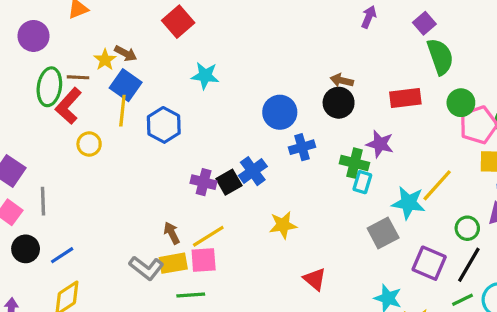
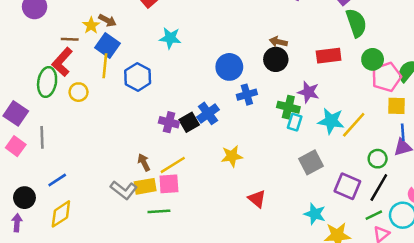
green ellipse: (49, 87) -> (47, 82), moved
cyan star: (408, 203) -> (331, 121), moved
black circle: (26, 249) -> (24, 198), moved

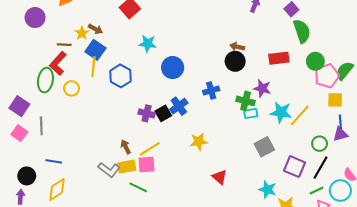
blue circle: (229, 67) -> (173, 68), moved
cyan rectangle: (295, 122) -> (251, 113), turned 64
blue line: (57, 180) -> (54, 161), turned 42
green line: (159, 211) -> (138, 187), turned 30

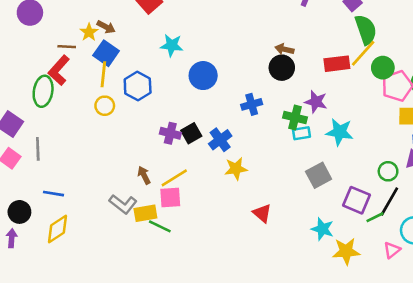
yellow circle: (72, 88) -> (105, 106), moved
blue cross: (179, 106) -> (220, 140), moved
yellow line: (300, 115) -> (363, 53), moved
yellow rectangle: (127, 167) -> (145, 213), moved
green line: (316, 191) -> (375, 217), moved

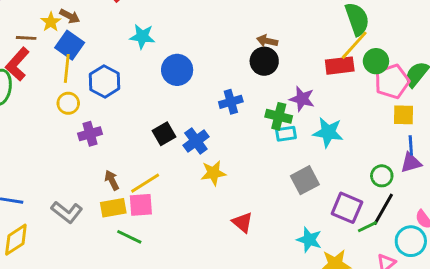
red rectangle: (337, 64) -> (340, 66), moved
purple cross: (170, 133) -> (90, 134), moved, turned -30
gray L-shape: (123, 204) -> (67, 212), moved
yellow rectangle: (145, 213) -> (113, 208), moved

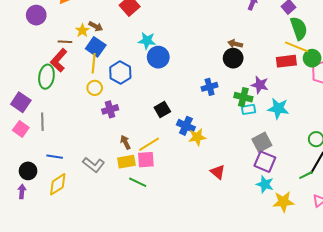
yellow line: (354, 45) -> (297, 47), turned 70
blue circle: (177, 70) -> (158, 57), moved
blue cross: (196, 141) -> (186, 126), moved, turned -30
purple square: (347, 208) -> (265, 162), moved

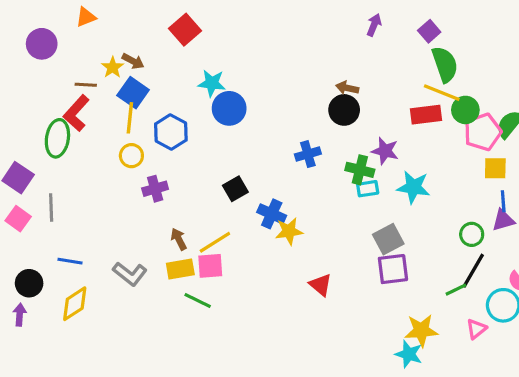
purple square: (265, 162) -> (393, 269), turned -30
cyan star: (265, 184) -> (409, 354), moved

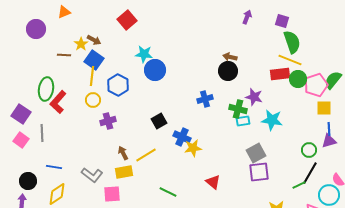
purple square: (429, 31) -> (282, 21), turned -32
green circle: (465, 110) -> (298, 79), moved
red L-shape: (76, 113) -> (58, 102), moved
pink square: (210, 266) -> (112, 194), moved
green line: (198, 301) -> (168, 192), moved

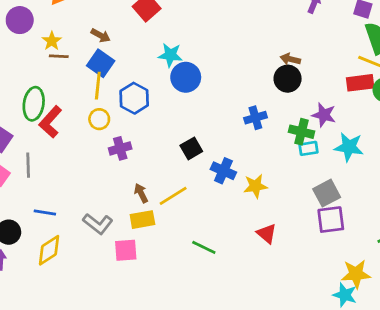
yellow star: (81, 44) -> (52, 41), moved
yellow star: (193, 148) -> (255, 186), moved

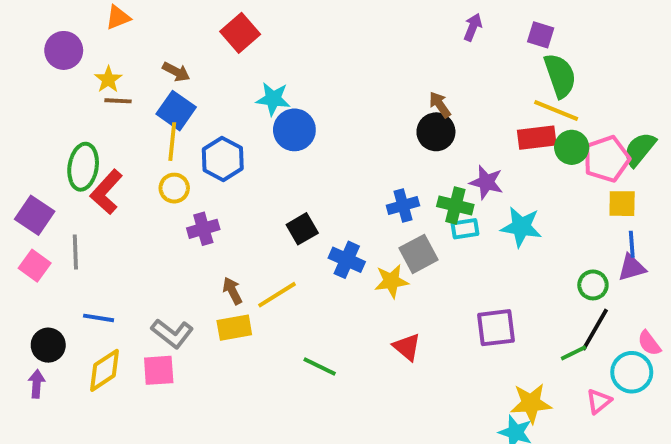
brown arrow: (290, 59) -> (440, 105), turned 42
blue cross: (255, 118) -> (403, 206), moved
gray square: (327, 193) -> (418, 254), moved
pink square: (126, 250) -> (159, 370), moved

